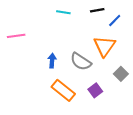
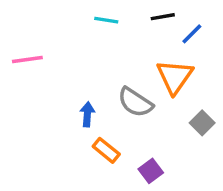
blue arrow: (52, 61) -> (87, 114), moved
orange rectangle: (63, 90) -> (106, 150), size x0.7
purple square: (95, 90) -> (151, 171), moved

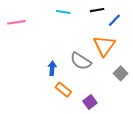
pink line: (27, 60) -> (16, 22), moved

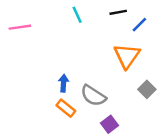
cyan line: (63, 12) -> (77, 15), turned 56
gray semicircle: (81, 61) -> (93, 96), moved
orange rectangle: (63, 90) -> (66, 108), moved

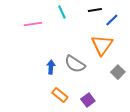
pink line: (20, 27) -> (33, 24), moved
gray semicircle: (93, 96) -> (75, 64), moved
orange rectangle: (66, 108) -> (60, 95), moved

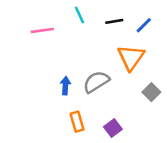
black line: (95, 10) -> (114, 21), moved
gray semicircle: (75, 64) -> (96, 82), turned 115
orange rectangle: (60, 95) -> (77, 122), turned 35

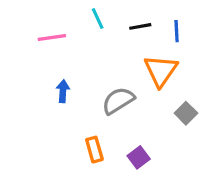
blue line: (144, 25) -> (177, 31), turned -48
blue arrow: (65, 86) -> (63, 91), moved

